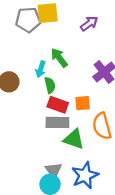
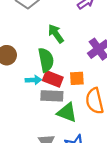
cyan arrow: (41, 69) -> (33, 80), moved, turned -112
green semicircle: (50, 85) -> (46, 60), size x1.5

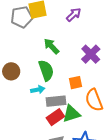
red rectangle: (53, 79) -> (55, 117), moved, turned -48
green triangle: (67, 112) -> (71, 114), turned -30

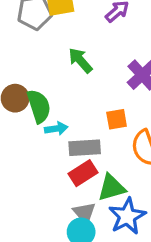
green semicircle: (46, 70) -> (39, 106), moved
green triangle: (71, 114) -> (111, 188), moved

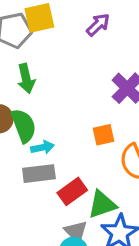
green arrow: (80, 60) -> (26, 78), moved, turned -148
gray rectangle: (85, 148) -> (39, 174), moved

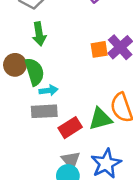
orange square: (103, 135) -> (99, 49), moved
green triangle: (102, 205) -> (100, 119), moved

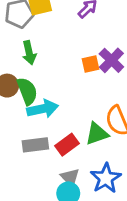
cyan arrow: (49, 90) -> (43, 109), size x1.6
gray rectangle: (44, 111) -> (35, 145), moved

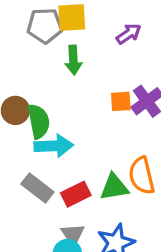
green arrow: (29, 53) -> (73, 60), moved
gray rectangle: (35, 145) -> (37, 188), turned 35

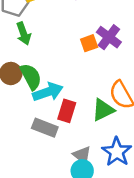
green arrow: (73, 60) -> (24, 34), moved
red rectangle: (76, 194) -> (67, 111), moved, turned -30

